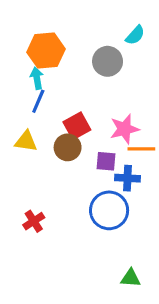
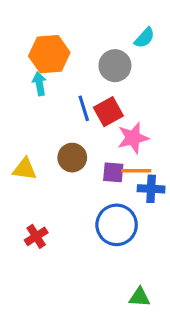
blue line: (38, 101) -> (84, 108), moved, turned -40
red square: (77, 126) -> (108, 112), moved
yellow triangle: (26, 141) -> (25, 169), moved
orange line: (141, 149) -> (136, 171), moved
blue cross: (128, 178) -> (151, 189), moved

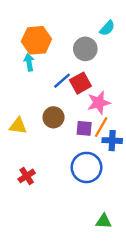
blue line: (84, 108) -> (62, 81), turned 66
orange line: (136, 171) -> (101, 127), turned -60

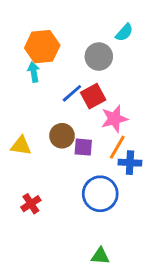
purple square: (84, 128) -> (83, 147), moved
green triangle: (104, 221) -> (100, 256), moved

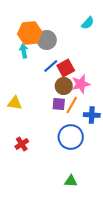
gray circle: (99, 57) -> (47, 40), moved
brown circle: (62, 136) -> (64, 86), moved
orange line: (117, 147) -> (72, 105), moved

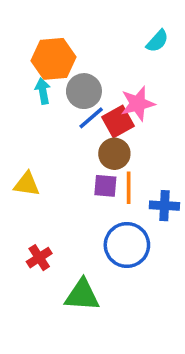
gray circle: (47, 40) -> (84, 91), moved
pink star: (81, 84) -> (138, 104), moved
orange line: (72, 105) -> (129, 188), turned -30
green triangle: (71, 181) -> (82, 295), moved, size x1.5

